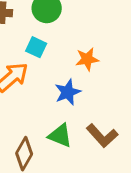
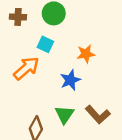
green triangle: (60, 136) -> (64, 115), turned 42

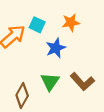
cyan square: (45, 44) -> (37, 25), moved

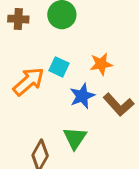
brown L-shape: (82, 82) -> (119, 105), moved

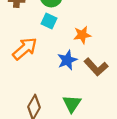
cyan square: (59, 67) -> (49, 21), moved
green triangle: (75, 138) -> (72, 104), moved

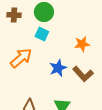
orange star: (82, 35) -> (82, 44), moved

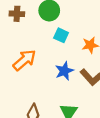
cyan square: (42, 34) -> (61, 35), moved

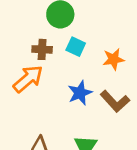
brown cross: (17, 14) -> (42, 49), moved

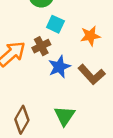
brown cross: (42, 49) -> (41, 46), moved, turned -30

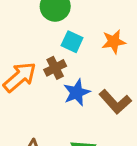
orange star: (90, 36) -> (114, 42), moved

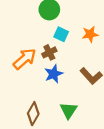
blue star: (77, 92) -> (54, 74), moved

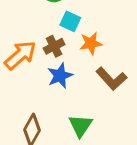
orange star: (90, 34) -> (91, 43), moved

